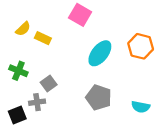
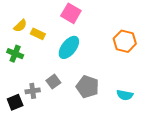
cyan ellipse: (100, 53) -> (69, 47), moved
green cross: (18, 71) -> (15, 54), moved
gray square: (49, 84) -> (53, 82), moved

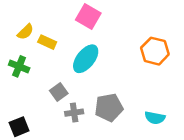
gray square: (53, 82) -> (59, 92), moved
gray pentagon: (88, 87) -> (109, 107), turned -30
gray cross: (33, 91) -> (74, 113), moved

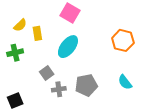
yellow rectangle: (47, 42) -> (37, 33), turned 56
green cross: (19, 66) -> (15, 53), turned -35
cyan semicircle: (155, 118) -> (125, 82), moved, turned 42

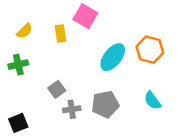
yellow rectangle: (37, 33) -> (61, 33), moved
cyan ellipse: (68, 47) -> (113, 57), moved

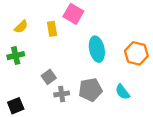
orange hexagon: (150, 50) -> (136, 53), moved
cyan ellipse: (113, 57) -> (97, 49), turned -50
cyan semicircle: (152, 101) -> (122, 92), moved

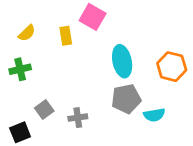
gray square: (49, 77) -> (44, 110), moved
gray pentagon: (90, 90) -> (126, 99), moved
cyan semicircle: (122, 92) -> (154, 115), turned -63

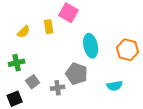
yellow semicircle: (27, 33) -> (24, 32), moved
green cross: (20, 69) -> (17, 63), moved
gray pentagon: (126, 99) -> (77, 74), moved, turned 30

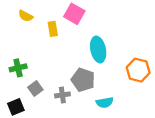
yellow semicircle: (24, 32) -> (26, 16), moved, turned 72
orange hexagon: (128, 50) -> (138, 70), moved
cyan semicircle: (115, 86) -> (105, 103), moved

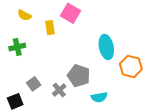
cyan ellipse: (98, 49) -> (106, 47), moved
green cross: (18, 68) -> (17, 47), moved
gray cross: (62, 95) -> (59, 90), turned -32

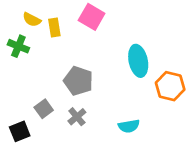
yellow rectangle: (50, 28) -> (54, 28), moved
green cross: (17, 47) -> (18, 46), moved, turned 35
gray pentagon: (79, 76) -> (78, 81), moved

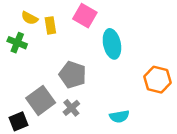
cyan ellipse: (138, 61) -> (112, 44), moved
gray square: (44, 109) -> (41, 100), size x1.6

